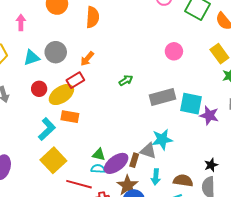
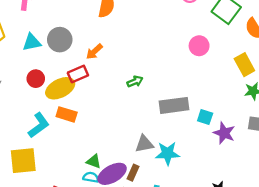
pink circle: (174, 51) -> (199, 46), moved
cyan square: (191, 104) -> (205, 117), size x0.6
gray triangle: (148, 151) -> (144, 144), moved, turned -36
yellow square: (53, 160) -> (23, 161), moved, turned 30

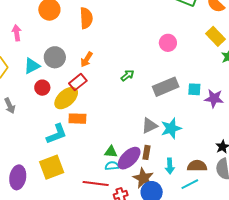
pink circle: (199, 46) -> (168, 43), moved
red circle: (36, 79) -> (42, 88), moved
cyan L-shape: (39, 125) -> (57, 134), turned 30

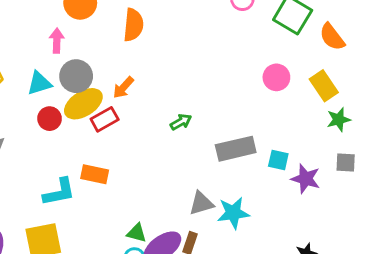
pink arrow: (17, 33) -> (57, 41), moved
pink circle: (168, 43) -> (276, 77), moved
yellow ellipse: (66, 98) -> (83, 104), moved

